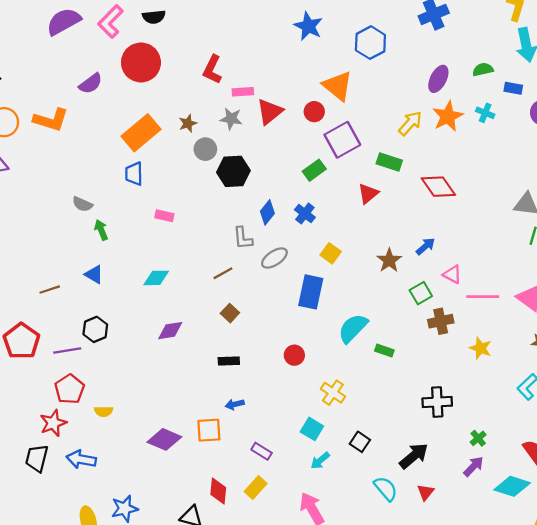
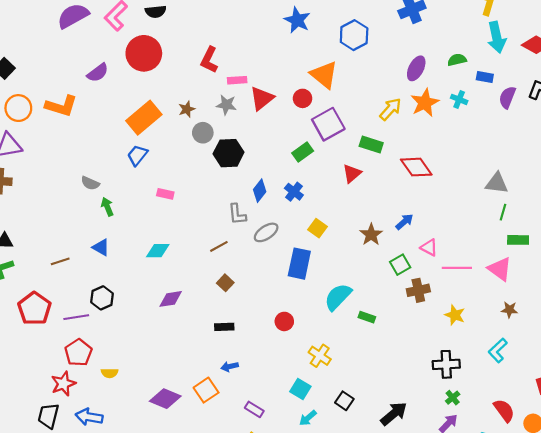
blue trapezoid: (134, 174) -> (137, 155), turned 40
black cross: (437, 402) -> (446, 364), moved
orange square: (209, 430) -> (206, 390), turned -30

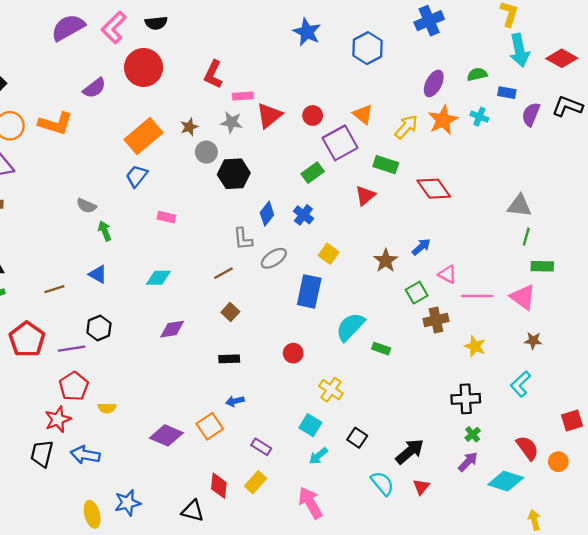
orange triangle: (324, 75) -> (363, 114), moved, size x0.7

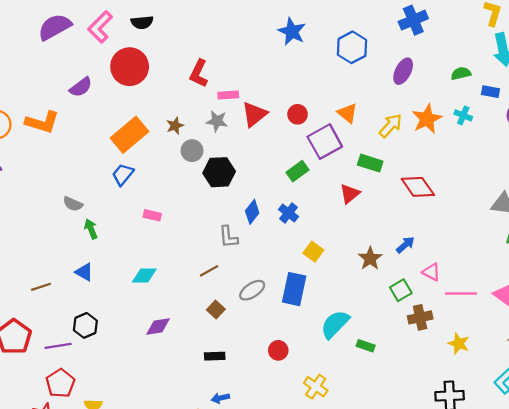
purple ellipse: (434, 83) -> (403, 71), moved
gray ellipse: (274, 258) -> (252, 290), moved

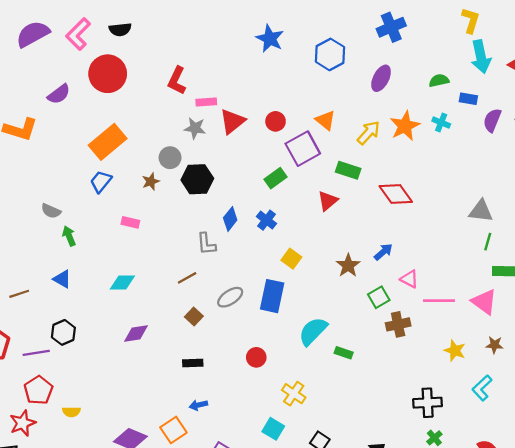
brown star: (175, 126) -> (151, 182), moved
yellow star: (459, 344) -> (455, 351), moved

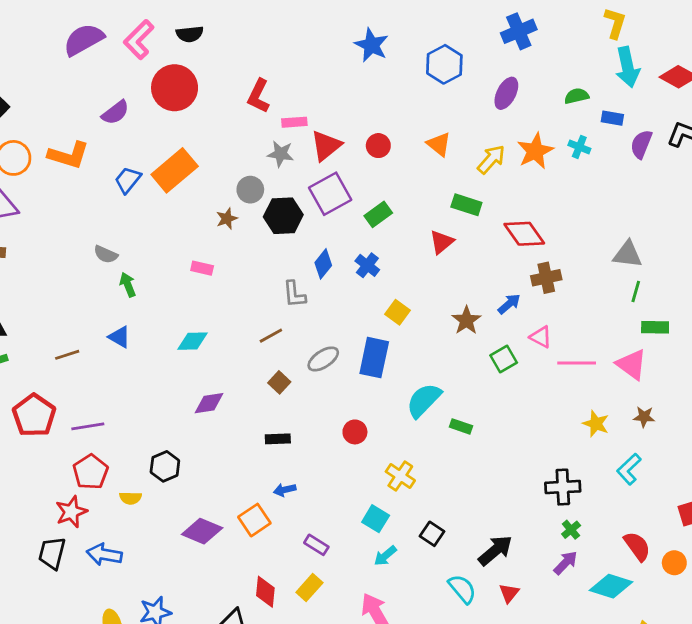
purple square: (303, 149) -> (330, 194), moved
blue trapezoid: (101, 182) -> (128, 180), moved
brown cross: (398, 324) -> (546, 278), moved
black hexagon: (63, 332) -> (165, 466), moved

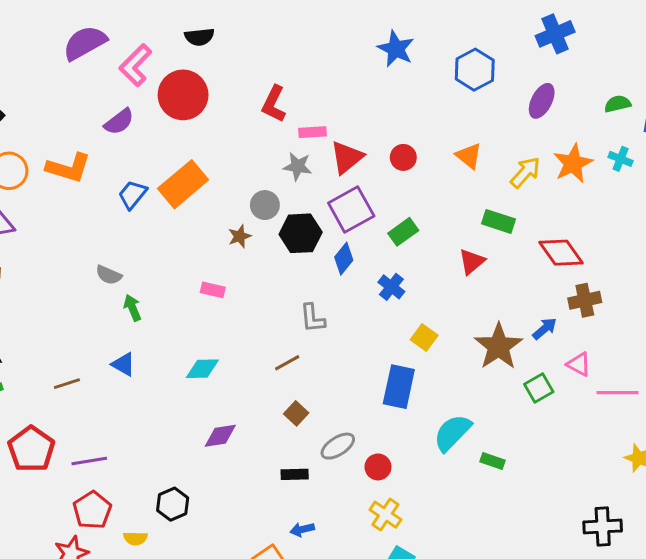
pink L-shape: (139, 40) -> (135, 65), moved
blue diamond: (323, 264) -> (344, 259), moved
brown star: (466, 320) -> (499, 346), size x1.5
gray ellipse: (323, 359) -> (338, 446), moved
yellow cross: (400, 476) -> (385, 515), moved

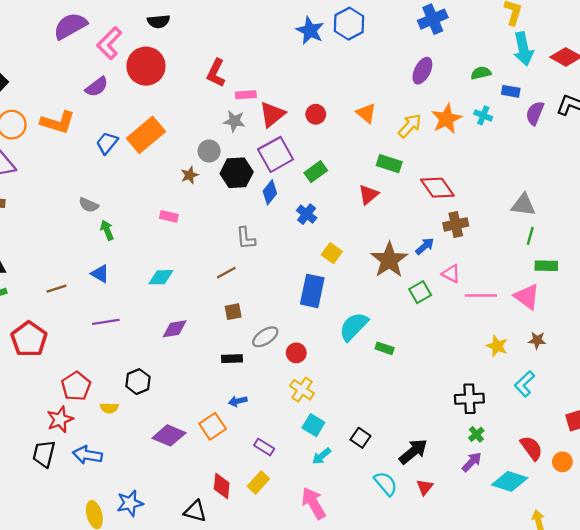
blue hexagon: (475, 70) -> (349, 24), moved
brown square: (296, 413) -> (233, 312), turned 36
purple line: (89, 461) -> (106, 322), moved

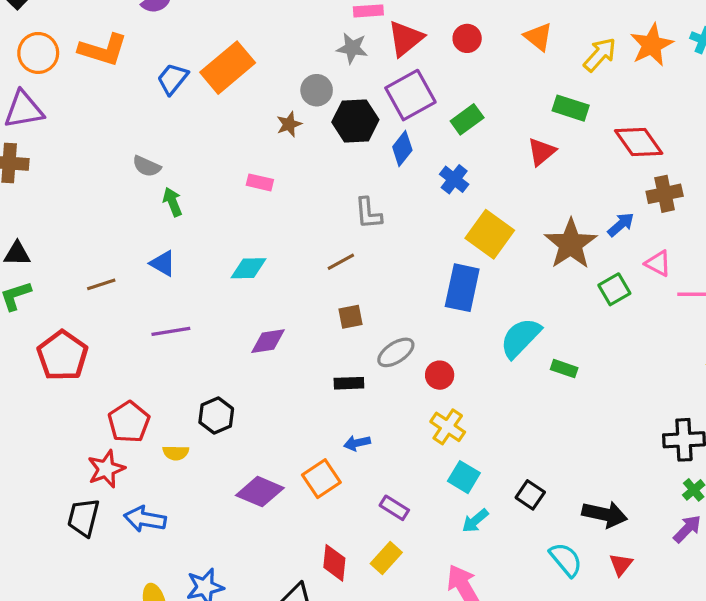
yellow square: (332, 253) -> (490, 234), size x1.6
black arrow: (413, 452) -> (605, 514), turned 52

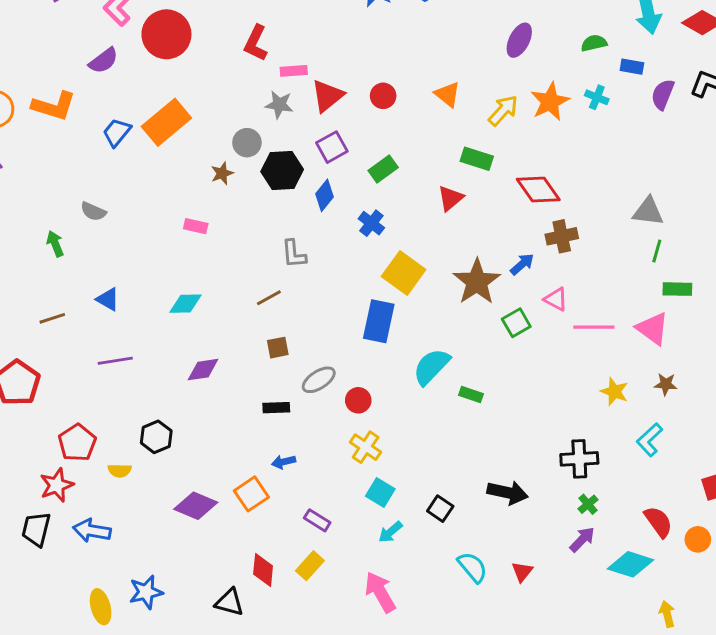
purple square: (410, 95) -> (332, 147), size x0.7
green arrow: (173, 202) -> (55, 244), moved
black arrow: (605, 514) -> (508, 493), moved

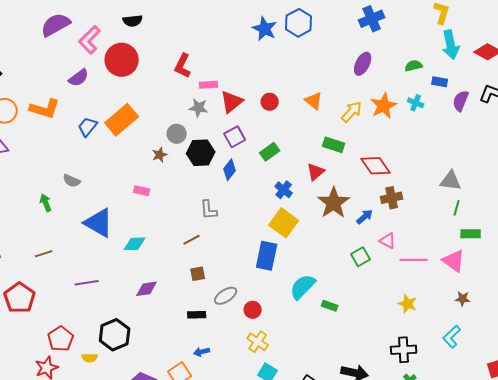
blue cross: (371, 223) -> (284, 190), moved
brown star: (477, 282) -> (334, 203), moved
blue triangle: (108, 299) -> (99, 223), moved, size x1.8
yellow star: (614, 392) -> (408, 304), moved
black hexagon: (156, 437) -> (115, 335), size x1.4

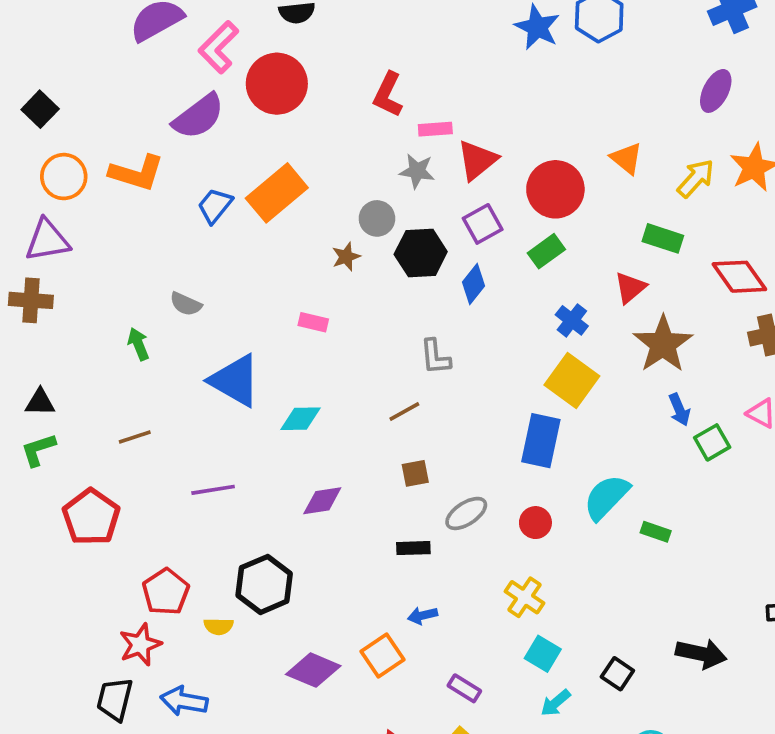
purple semicircle: (79, 78) -> (199, 116), size x1.4
red circle: (270, 102) -> (555, 189), moved, size x1.8
blue arrow: (365, 217) -> (679, 410), moved, turned 108
red circle: (253, 310) -> (535, 523), moved

